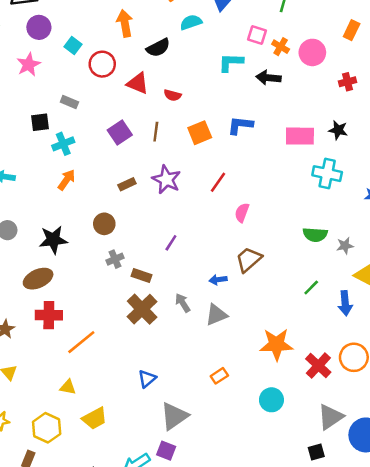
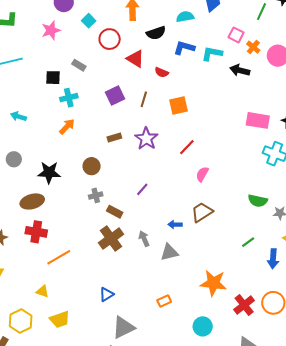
blue L-shape: (240, 125) -> (184, 48), moved

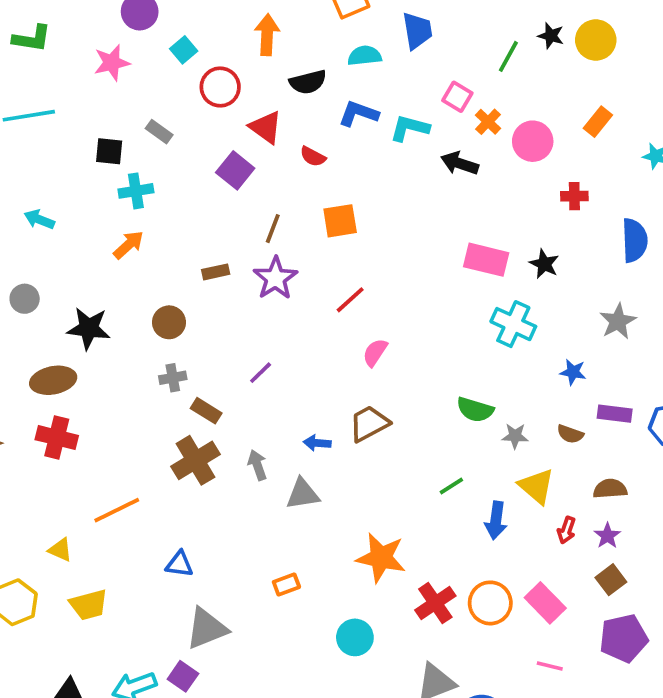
purple square: (115, 95) -> (235, 170), moved, turned -30
brown line: (144, 99) -> (273, 229), moved
orange line: (59, 257) -> (117, 510), moved
blue triangle: (106, 294) -> (179, 564), turned 35

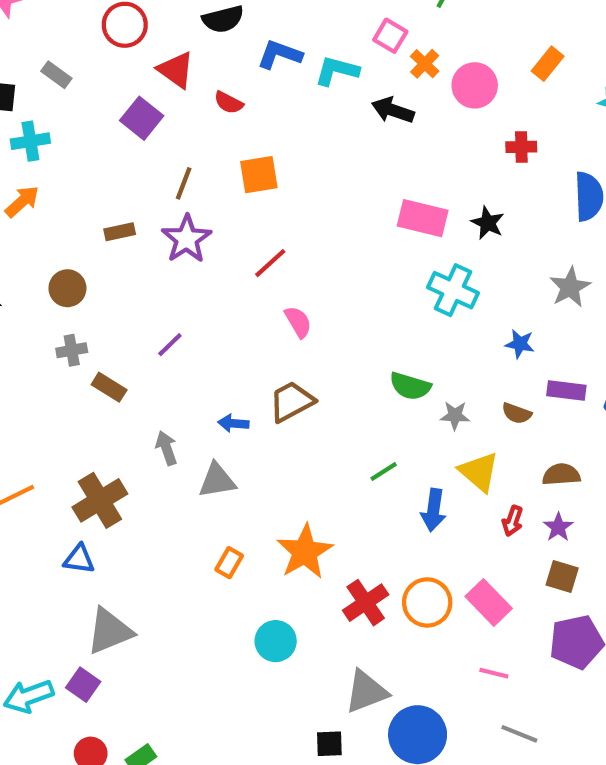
pink semicircle: (375, 352) -> (298, 322), turned 116
brown cross: (196, 460) -> (100, 500), moved
orange star: (381, 558) -> (305, 552), turned 30
brown square: (611, 580) -> (562, 576), turned -36
orange rectangle: (286, 585) -> (229, 563), moved, turned -40

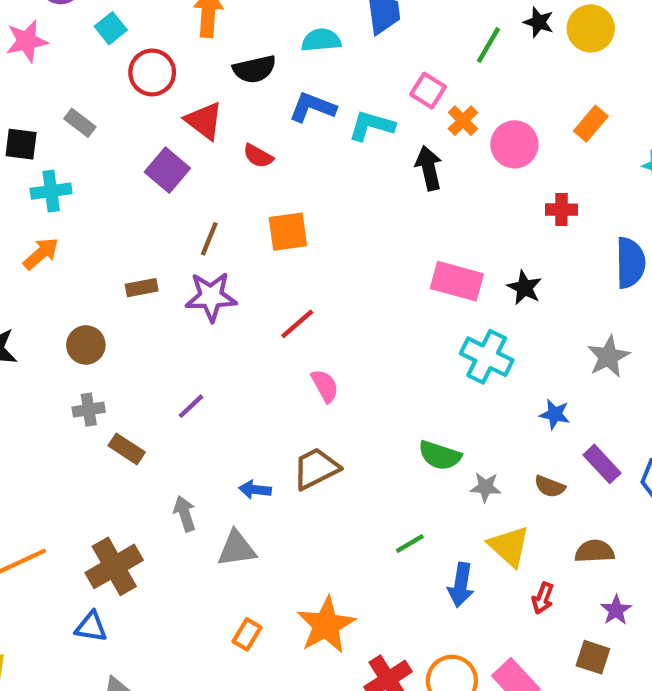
black arrow: (393, 110) -> (429, 168), turned 57
purple star: (187, 239) -> (211, 297), turned 30
purple rectangle: (566, 390) -> (602, 464), turned 39
purple star: (558, 527) -> (616, 610), moved

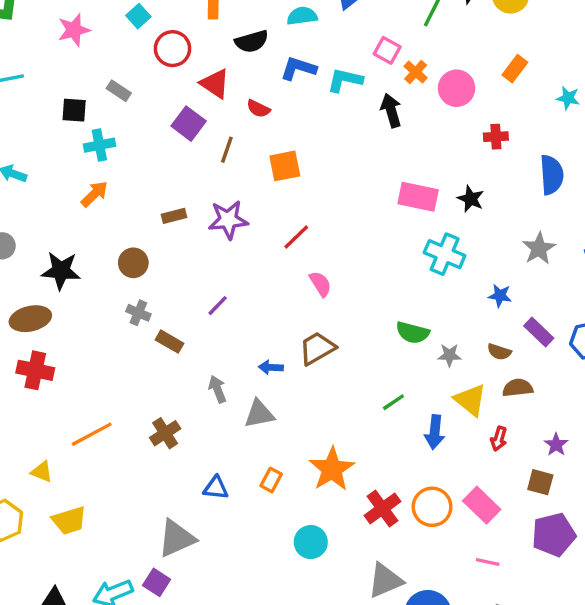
brown line: (209, 239) -> (227, 150), moved
gray cross: (89, 410) -> (138, 313), turned 35
brown semicircle: (595, 551) -> (518, 388), moved
brown cross: (114, 566) -> (165, 433), size x0.7
blue triangle: (91, 627) -> (216, 488), moved

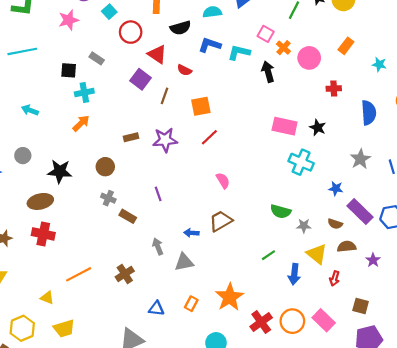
red line: (296, 237) -> (209, 137), moved
purple line: (218, 306) -> (158, 194), turned -64
purple rectangle: (539, 332) -> (360, 212), size x1.4
purple star: (556, 445) -> (373, 260), moved

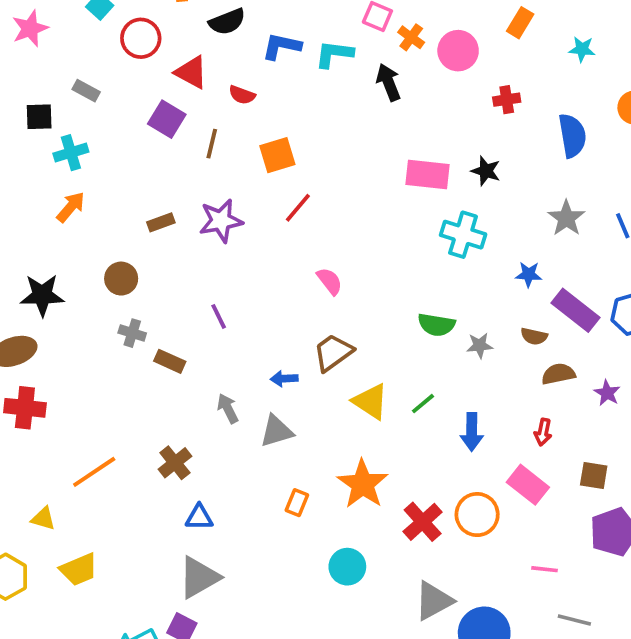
yellow triangle: (317, 254) -> (370, 401), moved
blue triangle: (156, 308) -> (199, 517), moved
pink rectangle: (324, 320) -> (528, 485), moved

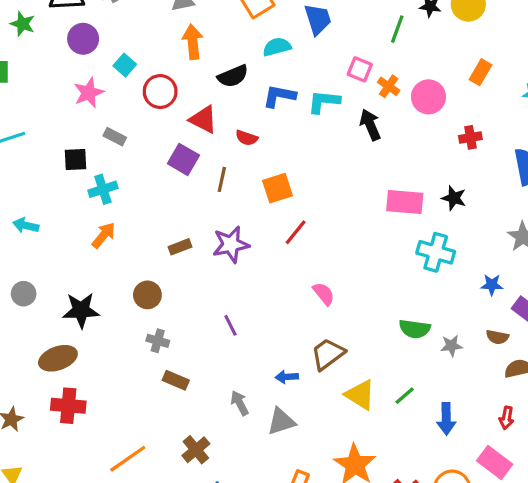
pink star: (30, 28) -> (89, 93), moved
brown rectangle: (170, 361) -> (176, 380), moved

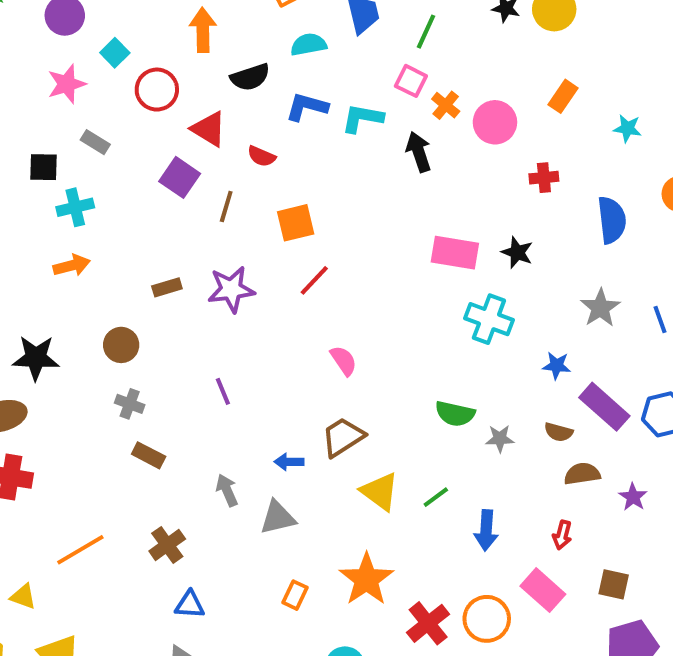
green line: (397, 29) -> (426, 32), moved
orange arrow: (104, 235) -> (72, 265), turned 32

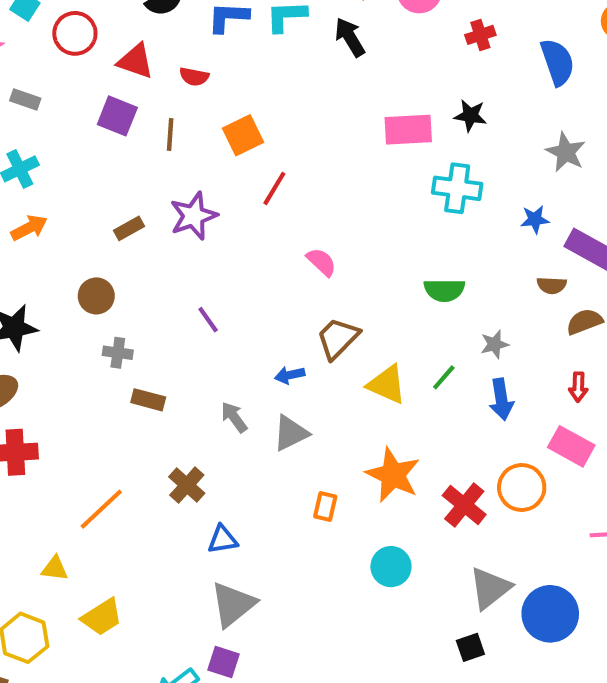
gray star: (500, 439) -> (495, 344), moved

